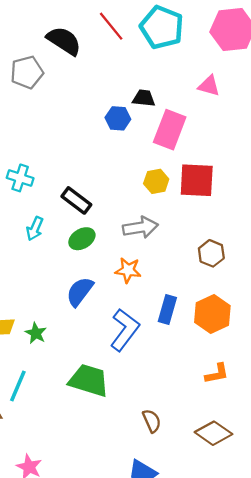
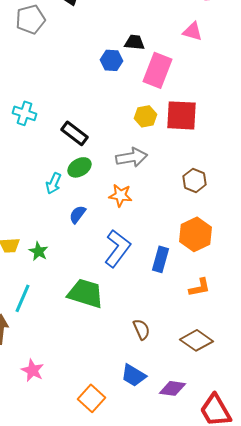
cyan arrow: (35, 229) -> (54, 183), moved
blue semicircle: (80, 292) -> (78, 214), size x0.7
blue rectangle: (167, 310) -> (160, 259), moved

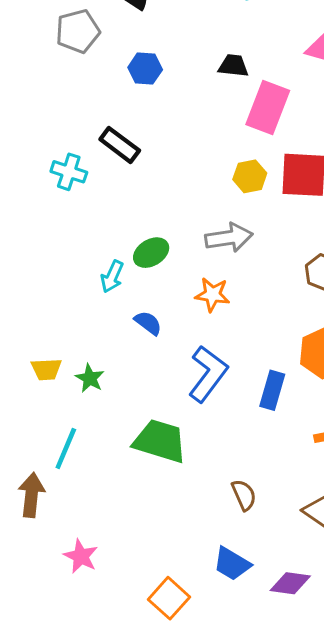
blue hexagon: (112, 60) -> (145, 69), moved
black rectangle: (74, 133) -> (120, 145), moved
blue semicircle: (78, 214) -> (148, 323), turned 90

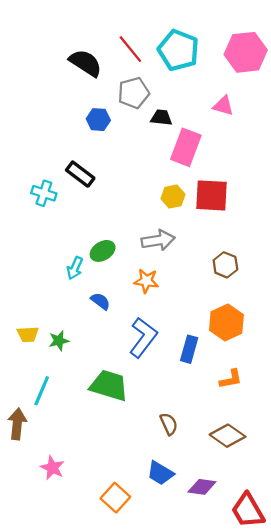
gray pentagon: (78, 31) -> (134, 93), moved
green star: (90, 378) -> (59, 341), turned 30

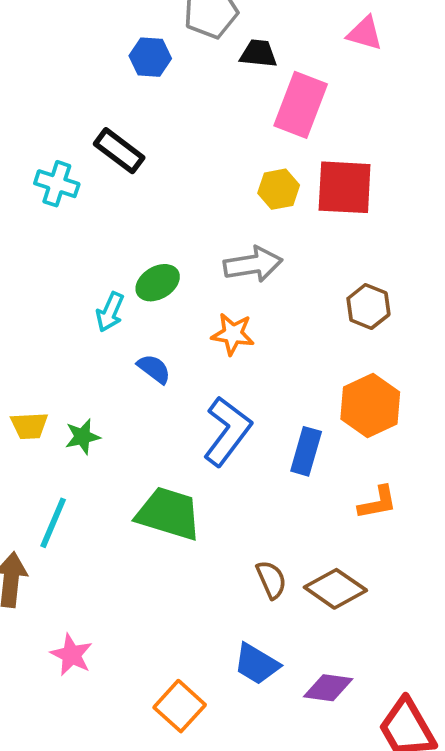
brown diamond: (228, 436) -> (335, 589), moved

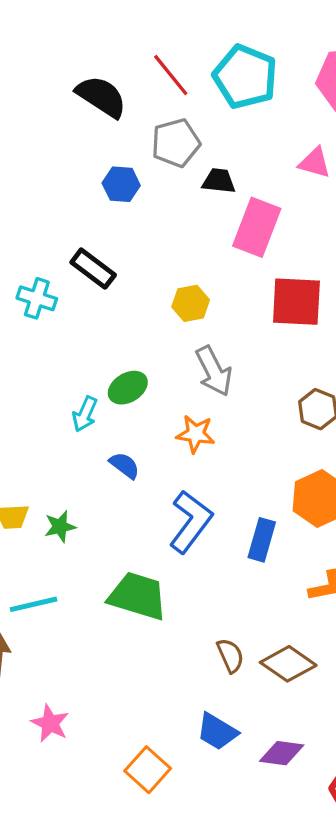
yellow hexagon: (279, 189) -> (191, 303), moved
gray arrow: (253, 264) -> (214, 371), turned 72
cyan line: (53, 523) -> (34, 604), turned 54

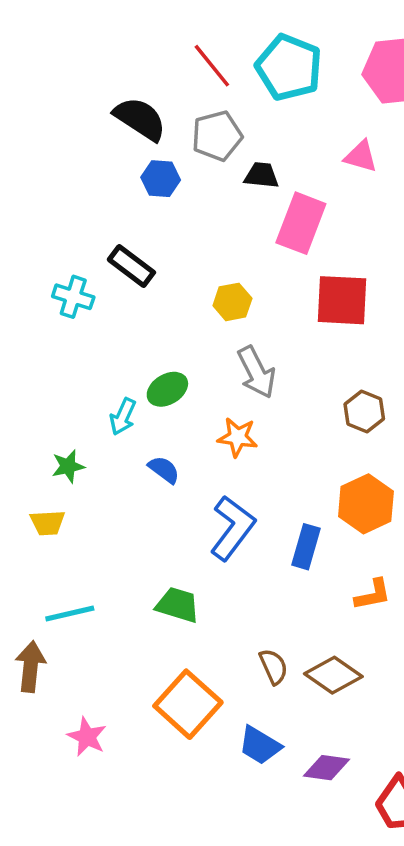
black semicircle: (101, 97) -> (140, 119), moved
green star: (60, 527) -> (68, 466), moved
green trapezoid: (138, 596) -> (178, 605), size x0.7
orange square: (148, 770) -> (188, 704), moved, size x1.4

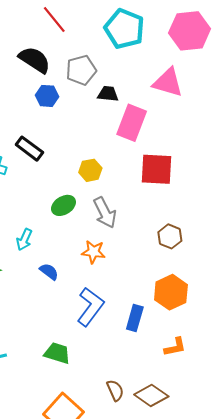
red line: (212, 66) -> (54, 19), moved
pink triangle: (361, 156) -> (168, 82), size x1.5
green ellipse: (167, 389) -> (64, 205), moved

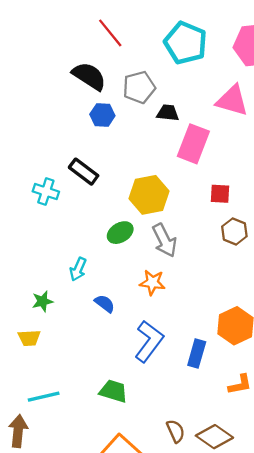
red square: (156, 169) -> (220, 194), size x0.6
yellow hexagon: (90, 170) -> (149, 195), size x1.6
brown hexagon: (170, 236) -> (234, 231), moved

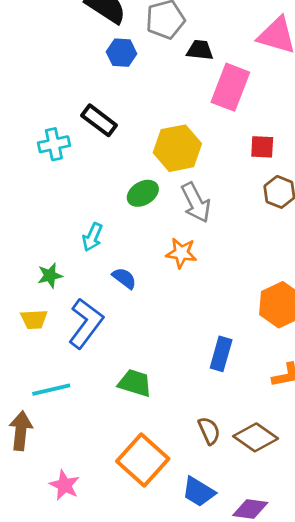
cyan cross: (46, 192) -> (54, 144), turned -30
blue L-shape: (149, 341) -> (86, 323), moved
blue rectangle: (197, 353) -> (221, 354), moved

